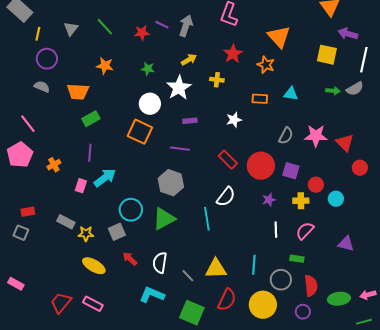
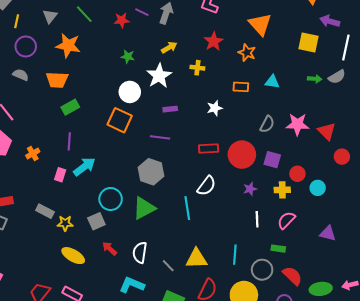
orange star: (105, 66) -> (68, 45), moved, size x1.4
red rectangle: (228, 160) -> (209, 149), turned -48
red semicircle: (311, 286) -> (292, 276), turned -40

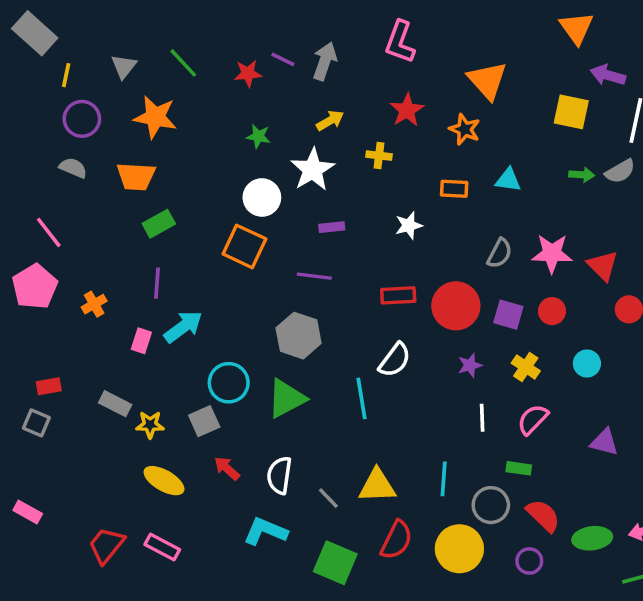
red circle: (297, 174) -> (552, 311), moved
yellow cross: (282, 190) -> (526, 367), turned 35

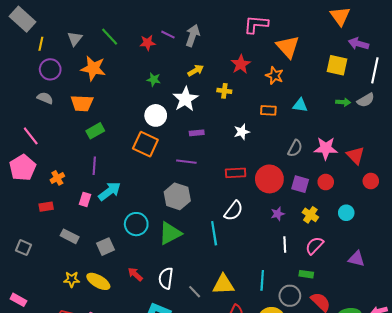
pink L-shape: (400, 42) -> (256, 24), moved, turned 75
red rectangle: (49, 386) -> (46, 207), moved
gray square: (204, 421) -> (106, 247), moved
yellow star: (150, 425) -> (72, 279), moved

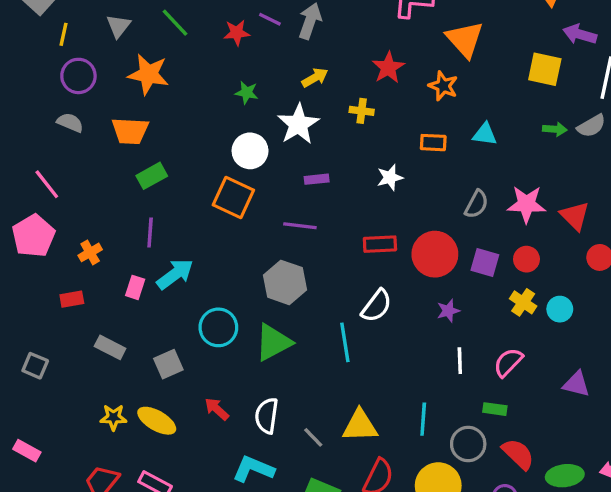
yellow cross: (310, 215) -> (523, 302), moved

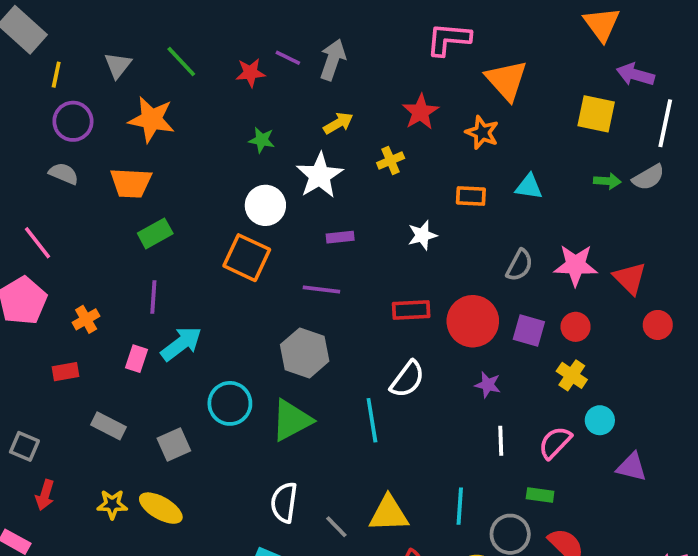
yellow cross: (362, 111) -> (391, 161), turned -30
cyan circle: (560, 309) -> (600, 420), moved
purple star: (448, 311) -> (488, 385), turned 30
red arrow: (217, 409) -> (45, 495), moved, turned -115

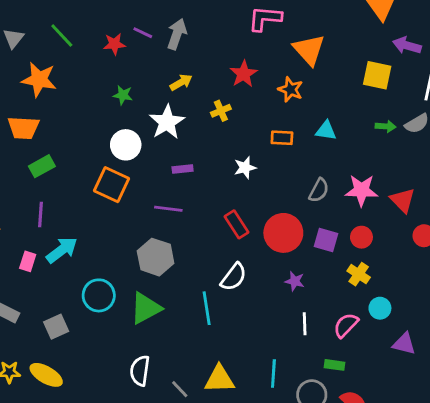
red rectangle: (411, 310) -> (236, 224), turned 60

